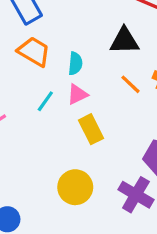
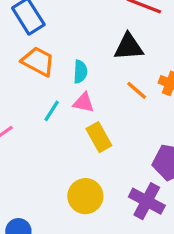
pink triangle: (77, 94) -> (84, 103), turned 40

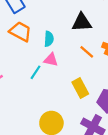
cyan line: (52, 111) -> (35, 72), moved
yellow rectangle: (99, 137) -> (80, 88), moved

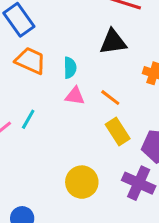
orange line: (87, 52) -> (110, 98), moved
cyan line: (35, 72) -> (28, 119), moved

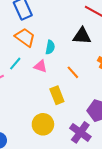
pink triangle: (75, 96) -> (40, 66), moved
cyan line: (28, 119) -> (15, 64), moved
yellow rectangle: (118, 132) -> (57, 95), moved

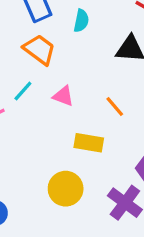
cyan semicircle: (50, 47) -> (81, 21), moved
yellow rectangle: (57, 95) -> (89, 143), turned -60

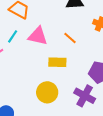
pink triangle: (63, 96) -> (38, 36), size x1.5

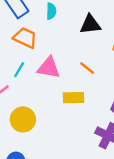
yellow circle: (47, 92) -> (23, 119), moved

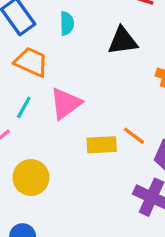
pink triangle: (49, 68) -> (66, 104), turned -45
orange line: (87, 68) -> (134, 136), moved

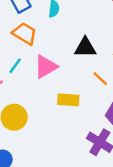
black triangle: (123, 41) -> (85, 48), moved
orange line: (134, 136) -> (100, 79), moved

